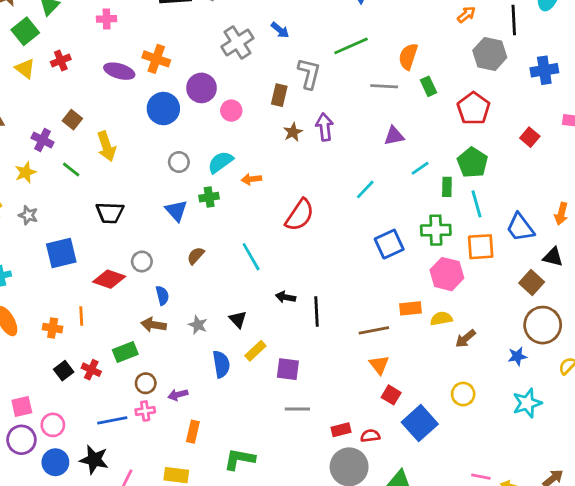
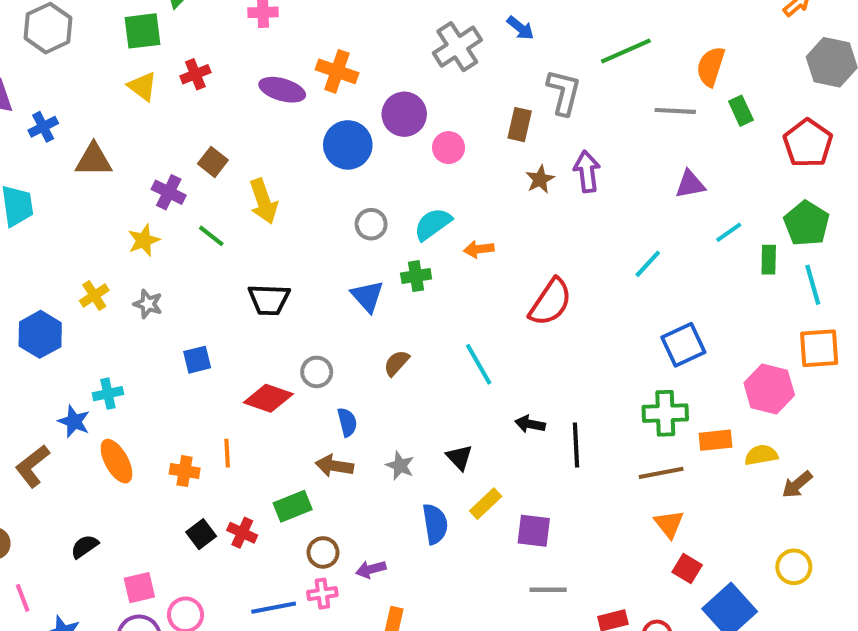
green square: (25, 31) -> (143, 31), turned 32
green cross: (436, 230) -> (665, 413), moved
blue square: (61, 253) -> (197, 360), size x0.6

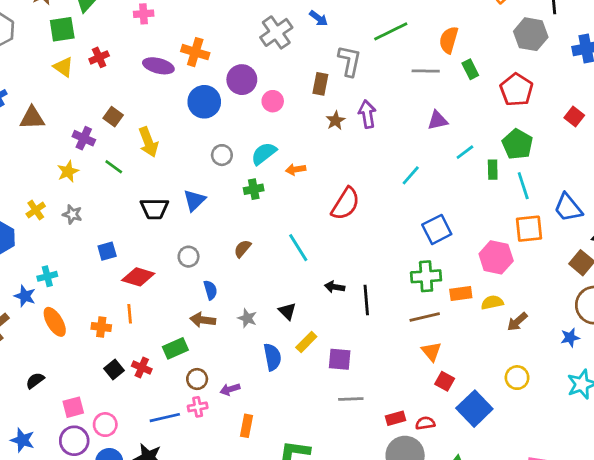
blue triangle: (367, 296) -> (194, 200), moved, turned 30
red diamond: (268, 398) -> (138, 277), moved

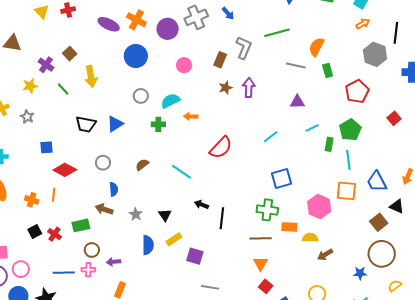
purple circle: (242, 80) -> (168, 29), moved
cyan line: (298, 248) -> (181, 172), turned -35
gray line: (351, 399) -> (210, 287), moved

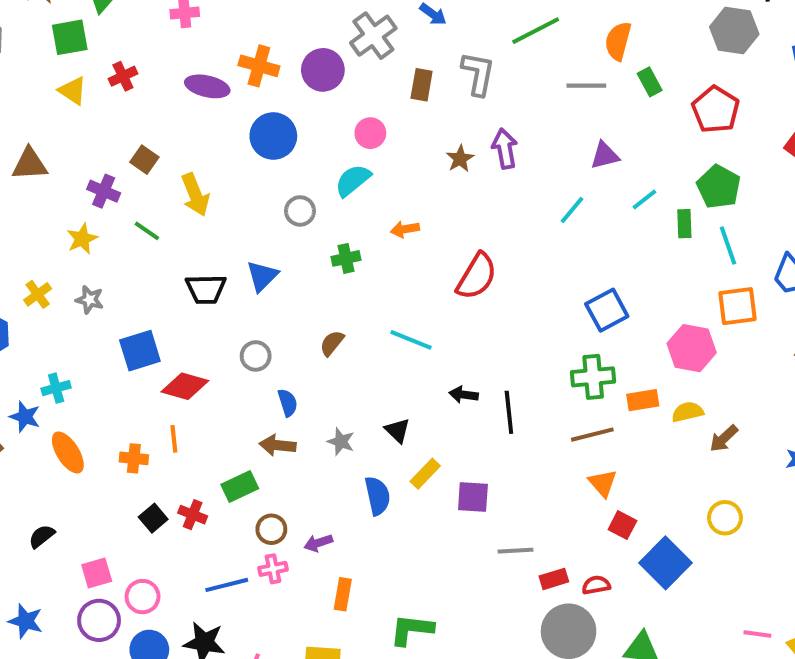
brown rectangle: (220, 60) -> (422, 85), moved
cyan semicircle: (170, 101) -> (353, 180), moved
cyan line: (271, 137) -> (572, 210), moved
blue square: (46, 147) -> (140, 351), size x1.5

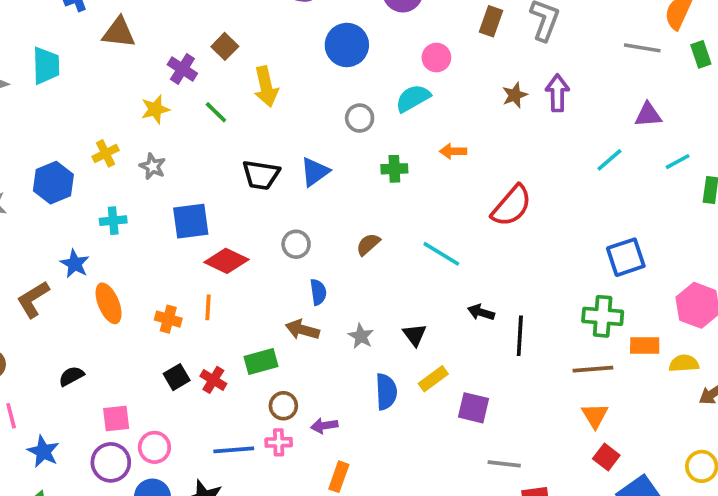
cyan cross: (56, 388) -> (113, 221), moved

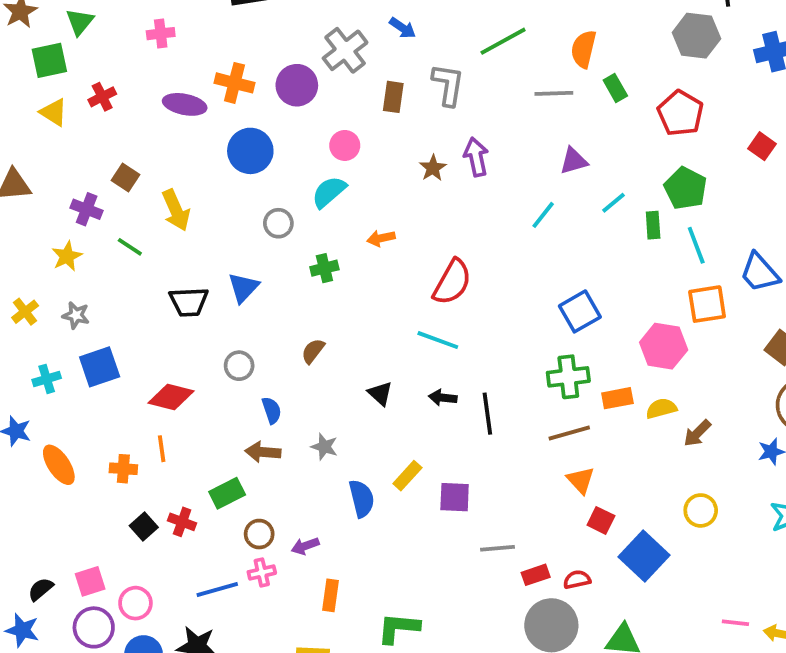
blue square: (191, 221) -> (100, 367), moved
cyan line: (441, 254) -> (438, 340), moved
black triangle: (415, 335) -> (380, 393), moved
black semicircle: (71, 376) -> (41, 589), moved

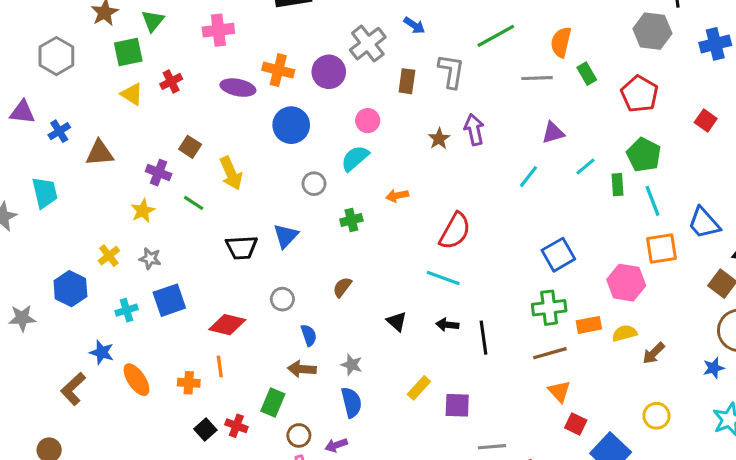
pink cross: (161, 34) -> (218, 30), size x1.4
green rectangle: (227, 493) -> (273, 402), turned -40
blue semicircle: (362, 499) -> (351, 402), moved

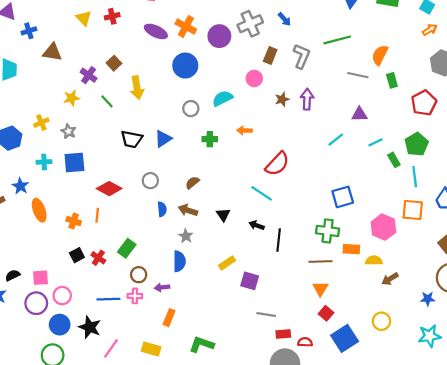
pink circle: (368, 121) -> (254, 78), moved
green rectangle: (618, 185) -> (394, 160), turned -40
brown arrow: (302, 369) -> (188, 210), moved

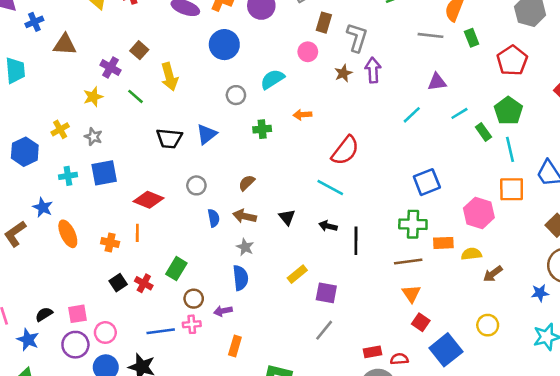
gray L-shape: (302, 56) -> (357, 38), moved
gray line: (266, 314) -> (324, 330), moved, turned -54

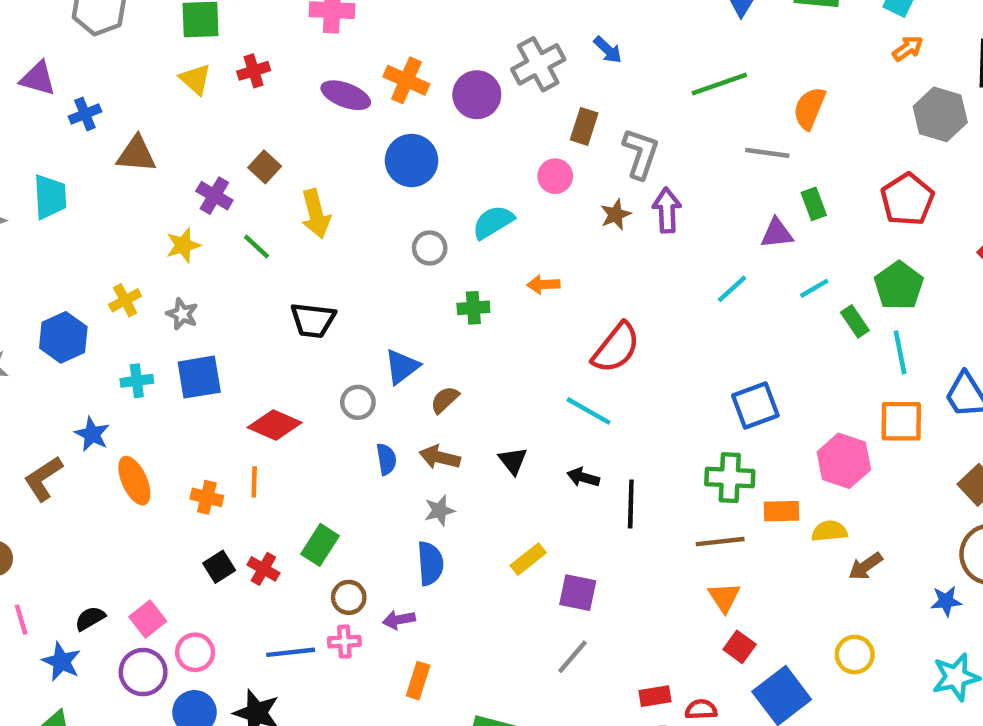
green rectangle: (472, 38) -> (814, 204), moved
blue triangle: (207, 134) -> (402, 367), moved
gray star: (245, 247) -> (439, 511), turned 30
pink square: (77, 314) -> (148, 619), turned -30

